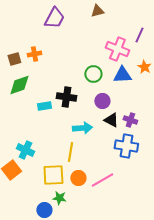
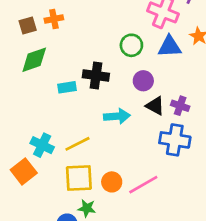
yellow line: (70, 152) -> (78, 144), moved, turned 54

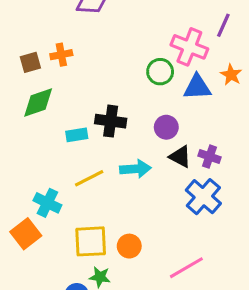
green circle: (131, 45) -> (160, 72), moved
blue cross: (175, 140) -> (203, 197), turned 32
yellow line: (78, 144) -> (89, 178), moved
pink line: (143, 185) -> (186, 268), moved

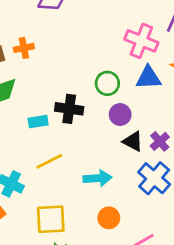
green circle: (160, 72) -> (107, 83), moved
purple cross: (209, 157) -> (160, 141), turned 30
cyan arrow: (135, 169) -> (97, 178), moved
orange circle: (129, 246) -> (109, 218), moved

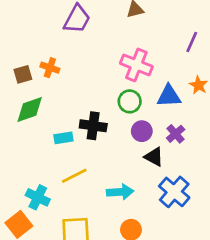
pink cross: (141, 41) -> (136, 65), moved
orange cross: (24, 48) -> (50, 68), turned 30
purple cross: (160, 141) -> (176, 134), moved

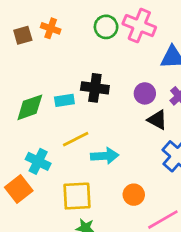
green circle: (130, 101) -> (106, 27), moved
green diamond: (30, 110) -> (30, 107), moved
cyan arrow: (120, 192) -> (105, 156), moved

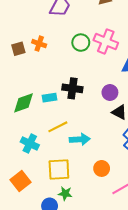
orange square: (19, 189) -> (20, 181), moved

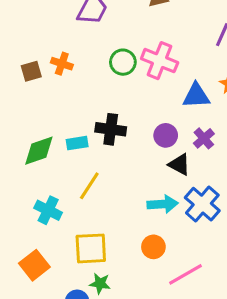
yellow line: (58, 127) -> (89, 186), turned -30
cyan arrow: (80, 139) -> (163, 204), moved

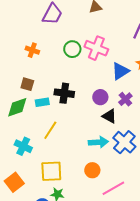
brown square: (31, 71) -> (27, 84), moved, turned 32
blue triangle: (196, 96) -> (120, 71), turned -30

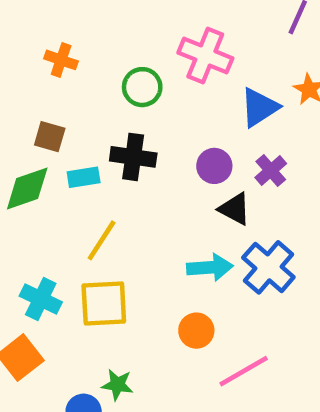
green circle: (72, 49) -> (142, 87), moved
cyan cross: (23, 146) -> (41, 299), moved
yellow square: (51, 171) -> (104, 303), moved

